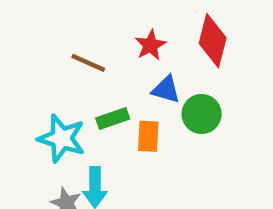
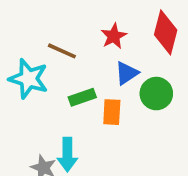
blue triangle: (166, 90) -> (127, 73), turned -50
cyan star: (62, 138) -> (28, 79), moved

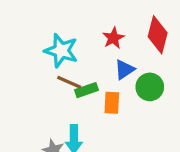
brown line: (62, 51) -> (69, 82), moved
cyan star: (28, 79) -> (61, 51), moved

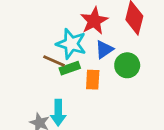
red star: (113, 38) -> (94, 21), size x1.4
cyan star: (61, 51) -> (71, 44), moved

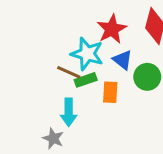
blue triangle: (104, 50) -> (123, 60), turned -48
cyan arrow: (58, 113) -> (69, 112), moved

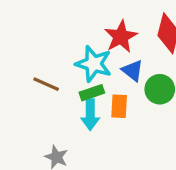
brown line: (69, 72) -> (46, 84), moved
cyan arrow: (69, 112) -> (90, 115), moved

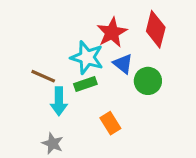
orange rectangle: (119, 106) -> (110, 123), moved, turned -35
cyan arrow: (90, 115) -> (59, 101), moved

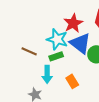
blue triangle: (123, 64) -> (80, 43), size x1.6
cyan arrow: (59, 101) -> (47, 74), moved

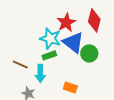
brown line: (29, 51) -> (20, 64), moved
orange rectangle: (72, 81) -> (70, 87), moved, turned -40

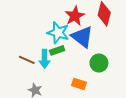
green circle: (89, 53) -> (99, 63), moved
cyan arrow: (40, 73) -> (45, 59), moved

